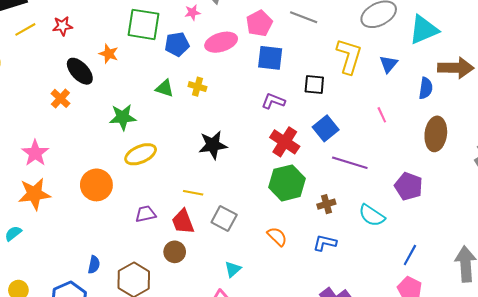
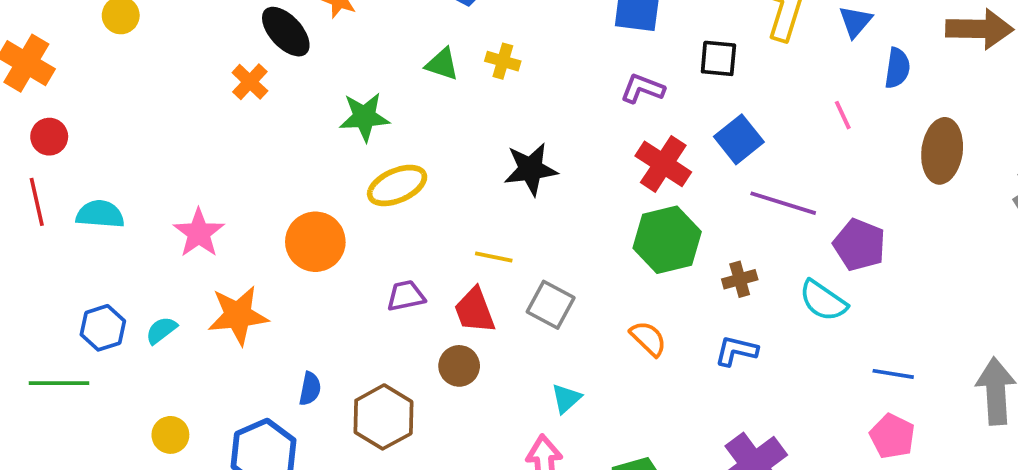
blue semicircle: (426, 88) -> (897, 68), moved
pink star: (35, 153) -> (199, 233), moved
purple pentagon: (409, 186) -> (859, 245), moved
orange star: (34, 194) -> (238, 315), moved
blue line: (410, 255) -> (893, 374), turned 70

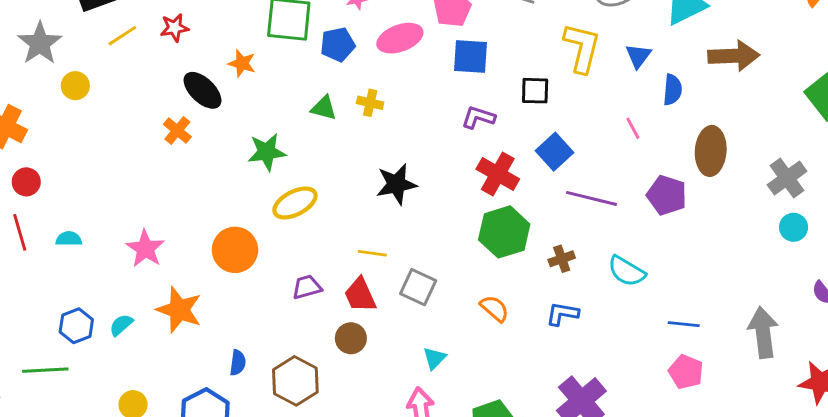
cyan semicircle: (100, 214) -> (69, 239), size x0.7
purple pentagon: (859, 245) -> (667, 195), moved
orange star: (238, 315) -> (179, 310), turned 30

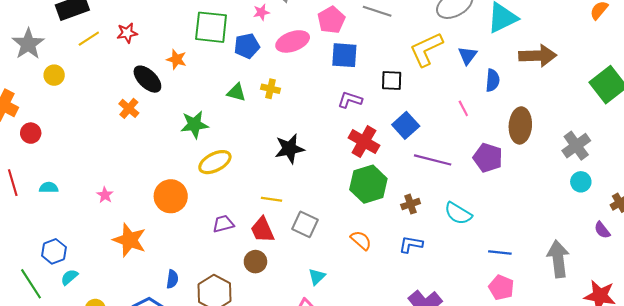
yellow L-shape: (582, 48) -> (426, 49), turned -129
red circle: (26, 182) -> (31, 133), moved
pink star: (145, 249) -> (105, 195), size x0.6
cyan semicircle: (121, 325) -> (69, 277), moved
green line: (45, 370) -> (31, 284), turned 60

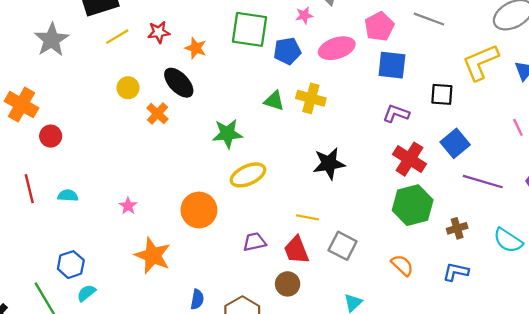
orange star: (177, 59) -> (196, 48), moved
yellow circle: (54, 75) -> (128, 88), moved
yellow cross: (270, 89) -> (311, 98), size x1.4

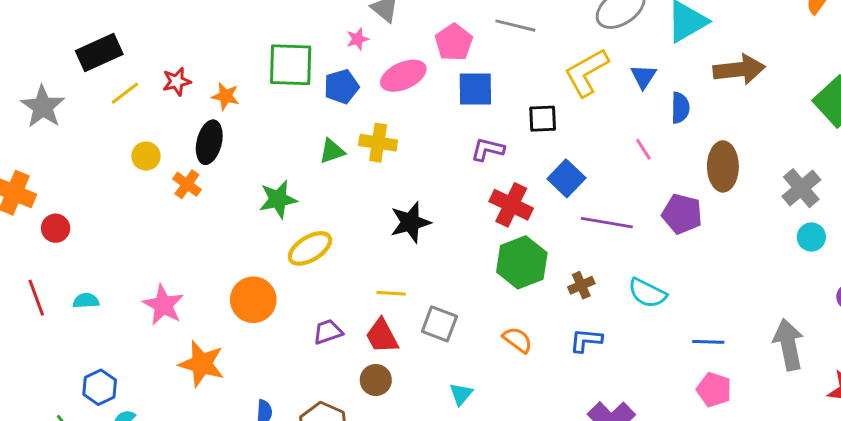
black ellipse: (179, 83) -> (209, 142), turned 64
green triangle: (274, 101) -> (332, 151), turned -30
pink star: (128, 206) -> (163, 305), size x1.8

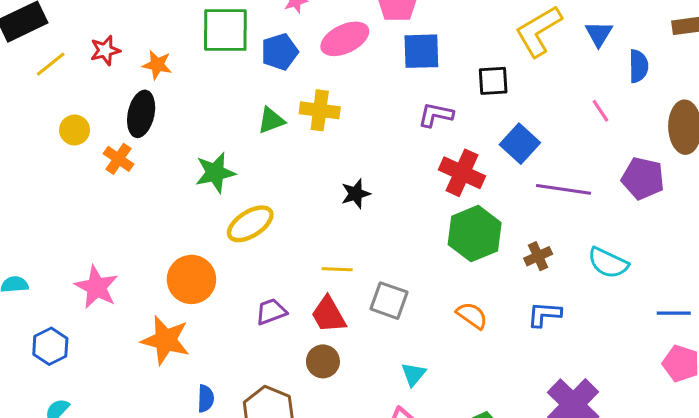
black star: (410, 222) -> (356, 194), size x0.7
orange star: (202, 364) -> (165, 340), moved
blue hexagon: (100, 387) -> (50, 346), moved

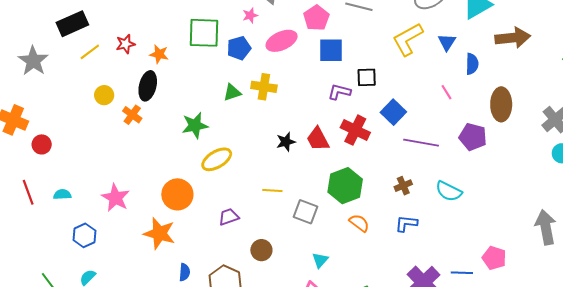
black square: (493, 81) -> (367, 77), moved
green hexagon: (475, 234) -> (345, 186), moved
blue line: (674, 313) -> (462, 273), moved
red trapezoid: (328, 315) -> (318, 139), moved

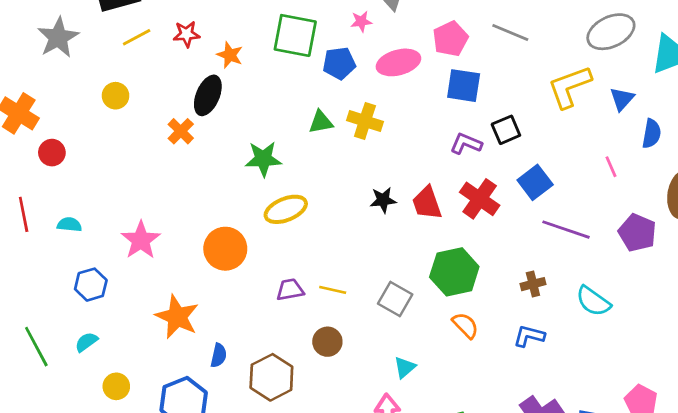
black square: (367, 77) -> (506, 130), turned -30
yellow circle: (104, 95) -> (116, 96), moved
yellow line: (272, 190) -> (333, 290), moved
orange star: (159, 233) -> (177, 317), moved

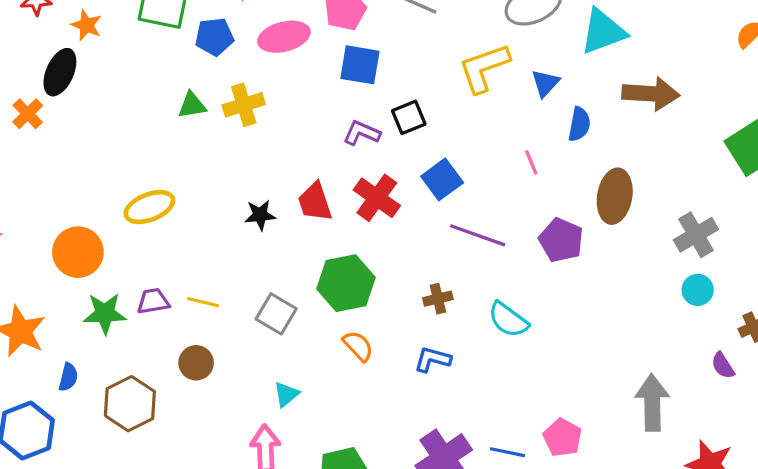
yellow cross: (365, 121) -> (244, 105), turned -36
green star: (263, 159) -> (105, 313), moved
black star: (383, 200) -> (260, 215), moved

